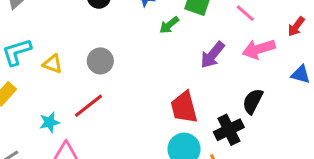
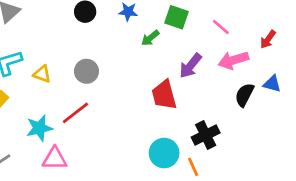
black semicircle: (253, 101) -> (244, 95), moved
red trapezoid: (184, 107) -> (164, 95), moved
cyan star: (50, 122) -> (39, 128), size x1.4

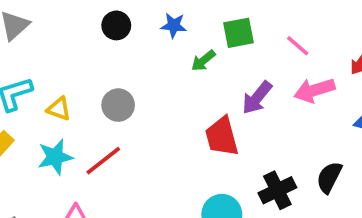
green square: (177, 17) -> (238, 33), turned -30
black semicircle: (244, 95) -> (329, 177), moved
cyan star: (39, 128) -> (55, 157), moved

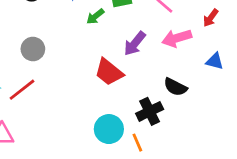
red trapezoid: (222, 137) -> (109, 72), turned -36
black semicircle: (329, 177) -> (175, 87), moved, turned -90

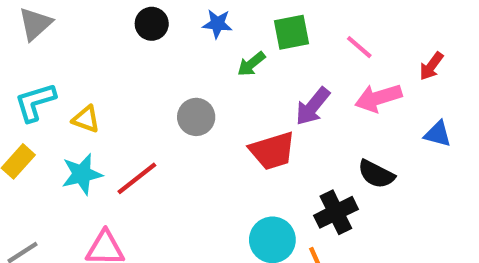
gray circle: (33, 49) -> (196, 117), moved
red trapezoid: (109, 72) -> (272, 151), turned -56

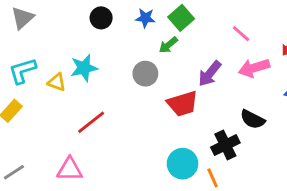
green square: (291, 32) -> (181, 18), moved, turned -30
gray circle: (196, 117) -> (145, 74), moved
cyan star: (82, 174) -> (84, 68), moved

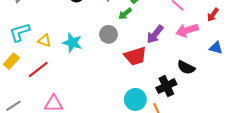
cyan star: (84, 68) -> (72, 43), moved, turned 30
red line: (91, 122) -> (38, 69), moved

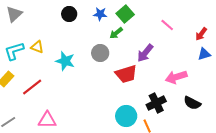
pink arrow: (187, 30) -> (176, 77), moved
yellow triangle: (44, 41) -> (37, 47), moved
blue triangle: (216, 48) -> (204, 54), moved, turned -32
black semicircle: (186, 67) -> (192, 103), moved

